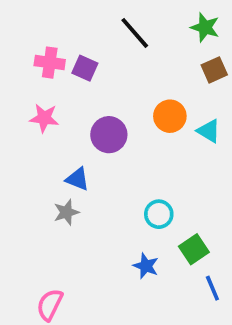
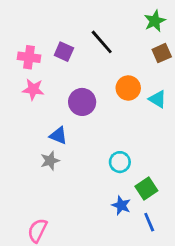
green star: (205, 27) -> (155, 21), turned 30
black line: (135, 33) -> (102, 42), moved
pink cross: (50, 63) -> (29, 57), moved
blue star: (146, 266) -> (121, 205), moved
blue line: (212, 288) -> (149, 222), moved

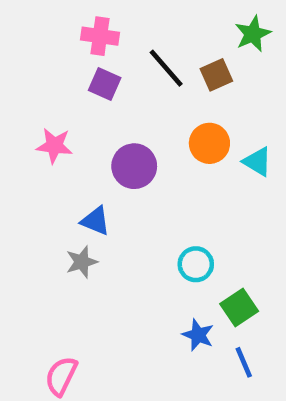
brown square: (162, 53) -> (216, 75), moved
pink cross: (29, 57) -> (100, 36), moved

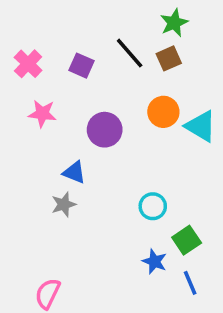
green star: (253, 34) -> (174, 23), moved
pink cross: (100, 36) -> (28, 64), moved, turned 36
cyan triangle: (257, 162) -> (201, 126), size x1.4

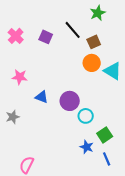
brown square: (169, 58) -> (94, 42), moved
pink star: (42, 114) -> (20, 77), moved
purple circle: (105, 130) -> (70, 101), moved
gray star: (64, 204) -> (13, 117), moved

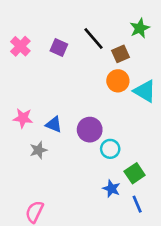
green star: (98, 13) -> (140, 28), moved
pink star: (20, 77) -> (23, 118), moved
gray star: (13, 117) -> (38, 150), moved

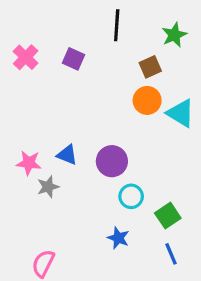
black line: (94, 38) -> (117, 25), moved, turned 45
pink star: (23, 118) -> (29, 163), moved
cyan circle: (110, 149) -> (131, 196), moved
blue star: (111, 189) -> (118, 238), moved

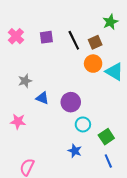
black line: (117, 25) -> (74, 40), moved, turned -30
purple square: (74, 59) -> (46, 37), turned -32
pink star: (29, 163) -> (18, 121), moved
gray star: (48, 187) -> (25, 81), moved

